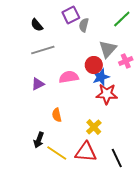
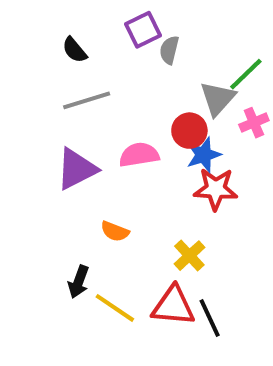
green line: (122, 19) -> (246, 74), moved
purple triangle: (38, 84) -> (77, 169), size x1.6
orange semicircle: (57, 115) -> (115, 231), turned -56
black line: (117, 158) -> (210, 318), moved

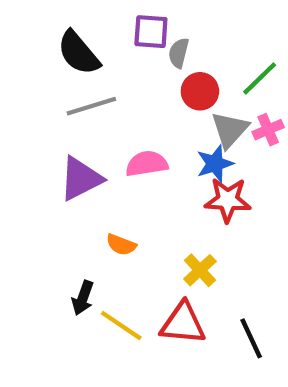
purple square: (143, 30) -> (151, 32), turned 30
black semicircle: (75, 50) -> (79, 53), size x1.6
gray triangle: (218, 98) -> (230, 130), moved
red circle: (189, 131) -> (200, 91), moved
black line: (210, 318) -> (251, 338), moved

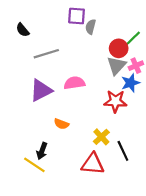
black semicircle: (79, 53) -> (23, 30), moved, size x0.6
red circle: (200, 91) -> (119, 48), moved
blue star: (215, 164) -> (130, 83), moved
yellow line: (121, 326) -> (34, 165), moved
black line: (251, 338) -> (123, 151), moved

